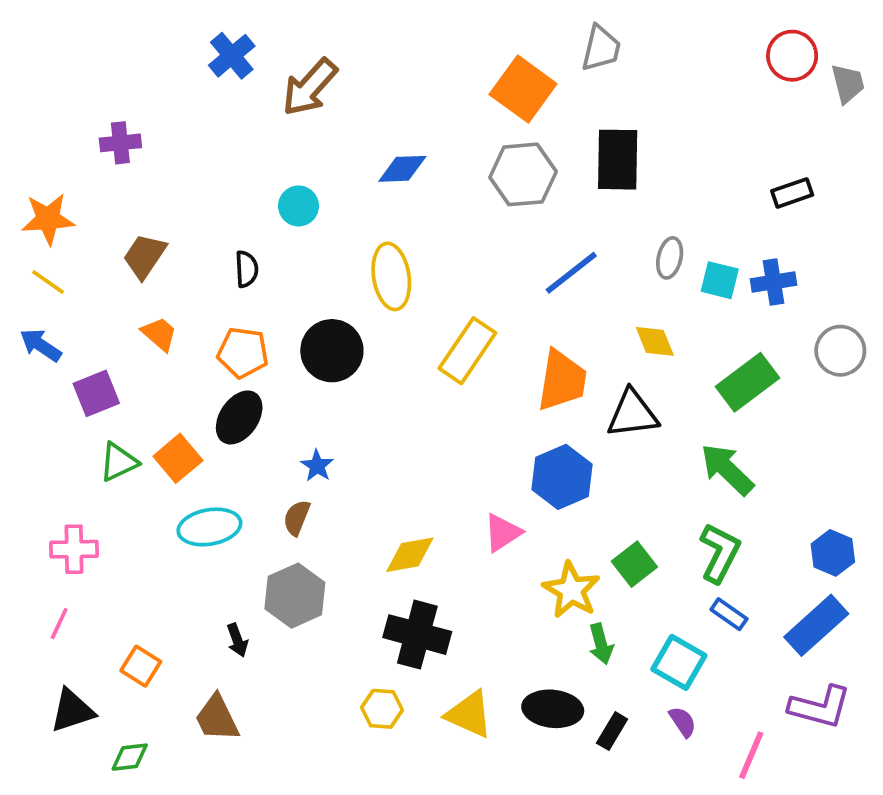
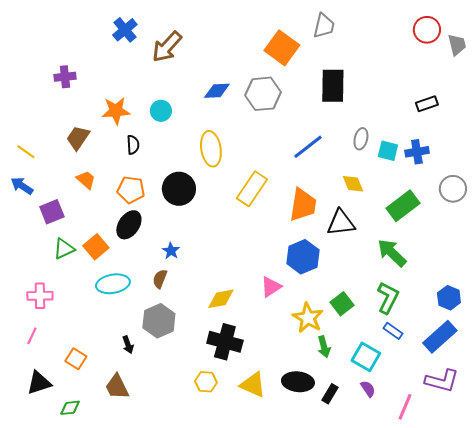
gray hexagon: (523, 174) -> (263, 94), moved
orange star: (48, 219) -> (116, 111), moved

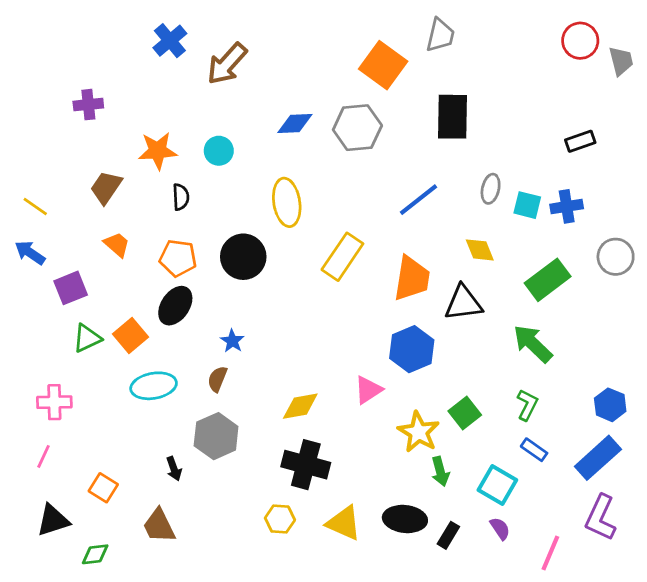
green L-shape: (388, 298) -> (527, 405), size x0.7
purple L-shape: (442, 381) -> (601, 518), turned 100

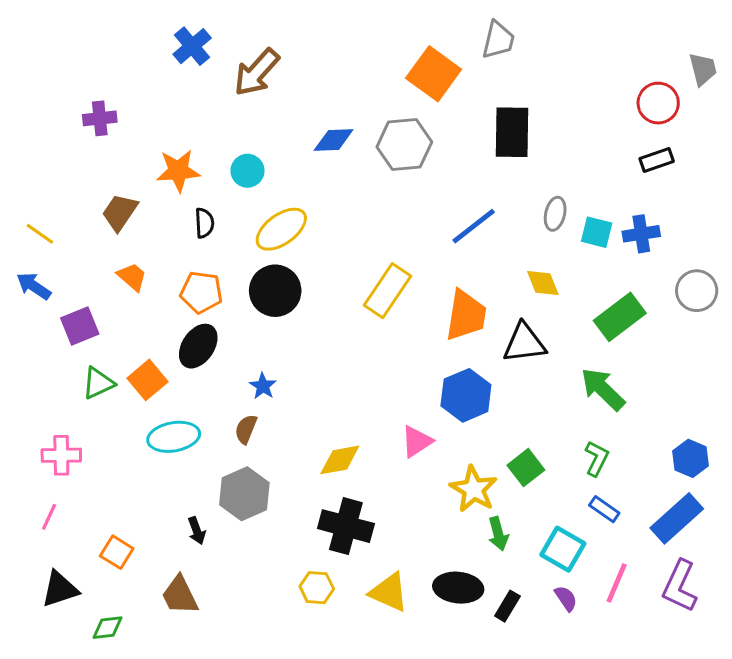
red circle: (580, 41) -> (658, 103), moved
yellow ellipse: (287, 202) -> (281, 229), moved, turned 63
pink line: (550, 553) -> (617, 583), moved

